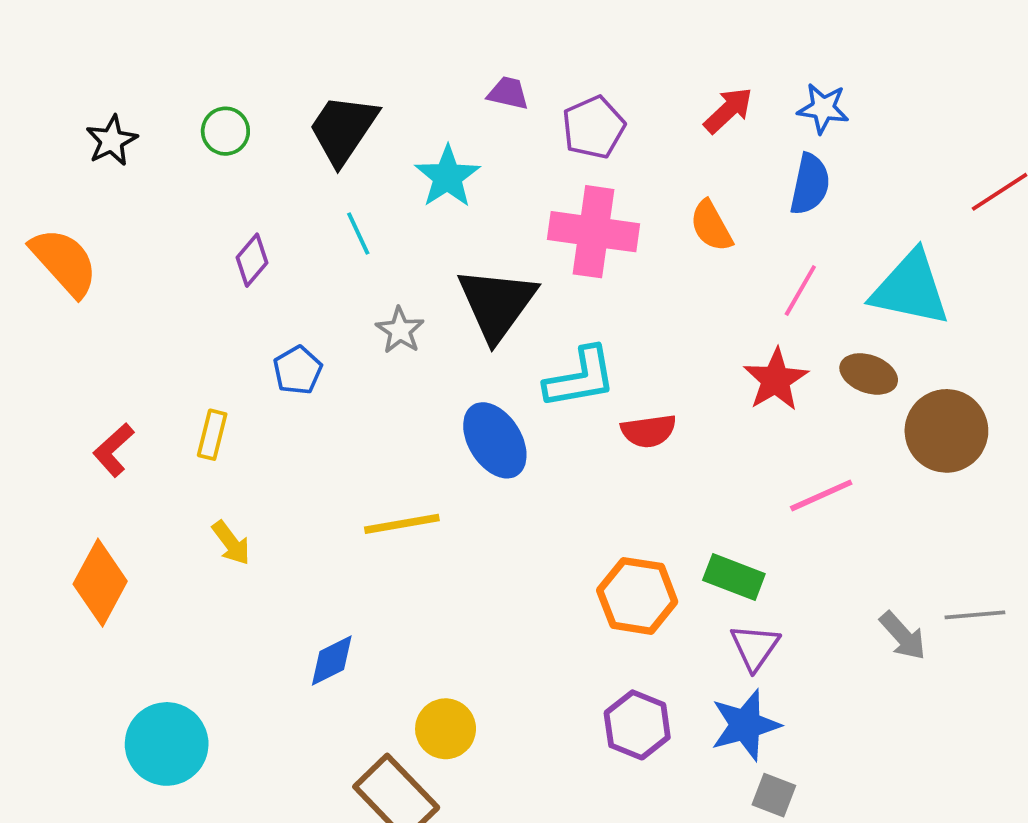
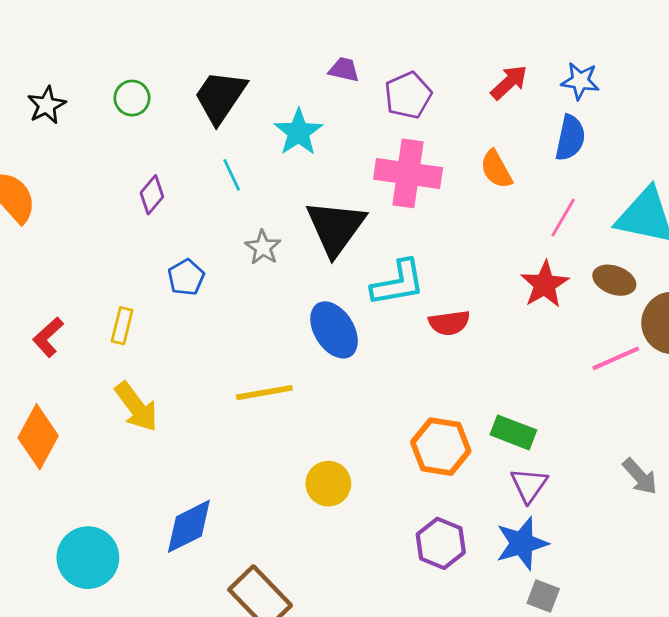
pink line: (821, 495) -> (616, 358), moved
yellow arrow: (231, 543) -> (136, 407), size x1.5
blue diamond: (332, 660) -> (189, 526), moved, size x1.4
yellow circle: (446, 729) -> (328, 484), moved

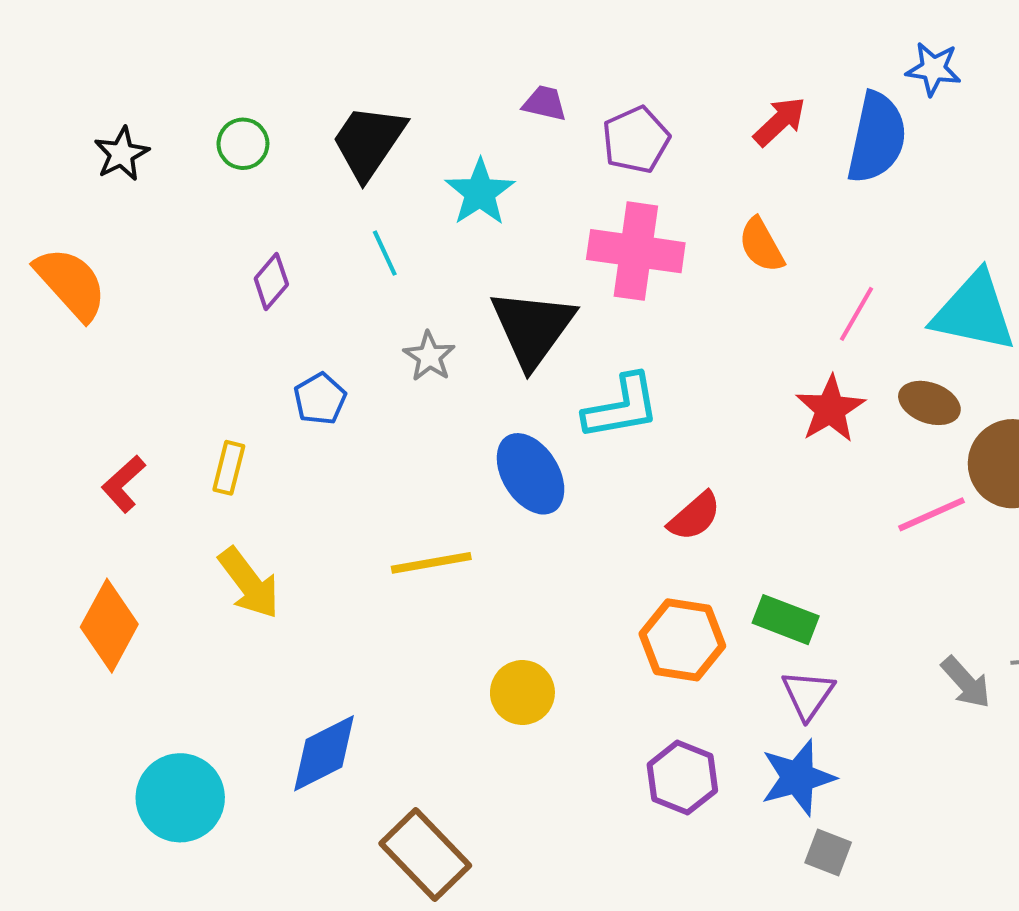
blue star: (580, 81) -> (933, 69), moved
blue semicircle: (570, 138) -> (877, 138), moved, size x1.4
red semicircle: (449, 323) -> (695, 516), moved, turned -33

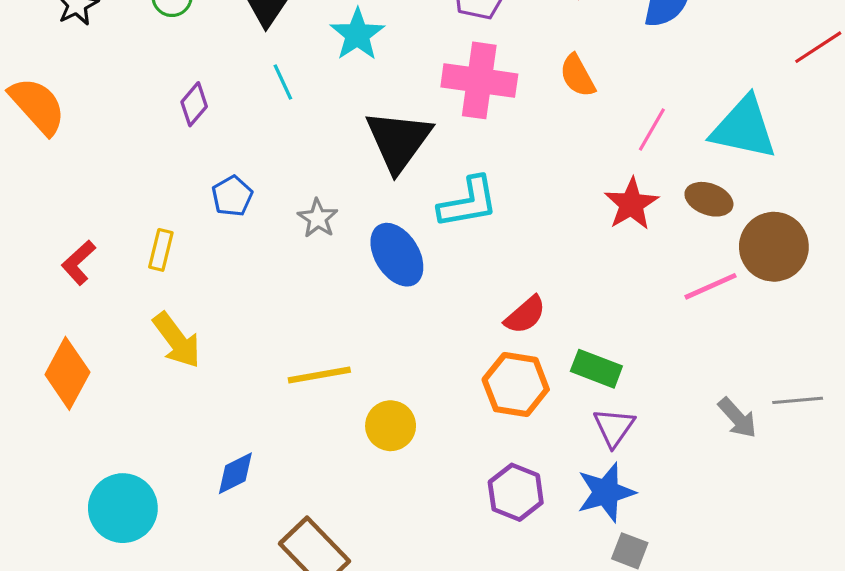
gray star: (429, 356) -> (318, 218), moved
red semicircle: (695, 516) -> (525, 315), moved
yellow line: (431, 563) -> (319, 375), moved
blue diamond: (324, 753) -> (235, 473), size x0.7

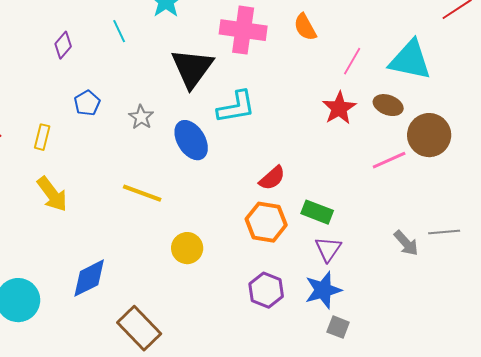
yellow line: (319, 375) -> (142, 193), moved, turned 30
blue diamond: (235, 473) -> (89, 278), size x1.4

